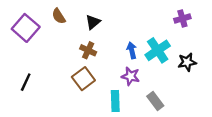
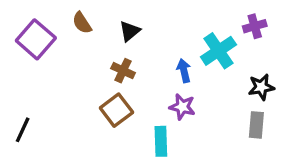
cyan cross: (158, 50) -> (218, 51), moved
black line: (26, 82) -> (23, 130), moved
gray rectangle: (155, 101) -> (256, 125), moved, turned 42

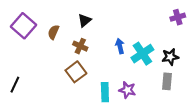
brown semicircle: (82, 23) -> (53, 32), moved, turned 56
purple cross: (255, 26) -> (178, 17), moved
cyan cross: (218, 51) -> (142, 54), moved
purple star: (182, 107) -> (127, 90), moved

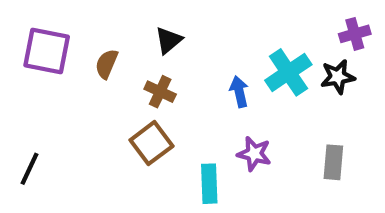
purple square: (23, 26) -> (47, 51), turned -30
cyan cross: (142, 54) -> (288, 72), moved
black star: (170, 57) -> (338, 77), moved
purple star: (127, 90) -> (254, 154), moved

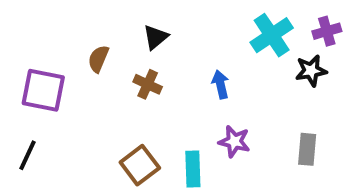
purple square: (47, 51) -> (43, 90), moved
cyan cross: (288, 72) -> (272, 35), moved
brown square: (151, 143) -> (140, 165), moved

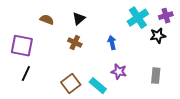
brown semicircle: (98, 59) -> (47, 20), moved, turned 88
black line: (28, 155) -> (26, 74), moved
cyan rectangle: (193, 169) -> (98, 86), turned -48

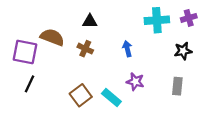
cyan cross: (138, 18) -> (157, 20), turned 30
black triangle: (79, 19) -> (90, 21), turned 40
brown semicircle: (47, 20) -> (52, 37), moved, size x1.5
black star: (158, 36) -> (183, 51), moved

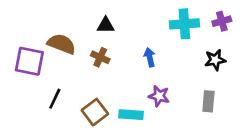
black line: (30, 84) -> (55, 99), moved
cyan rectangle: (111, 98) -> (131, 115), turned -36

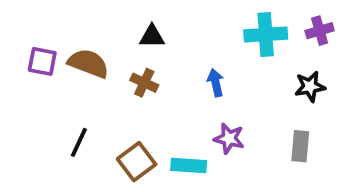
purple square: (29, 61) -> (42, 61), moved, size x0.7

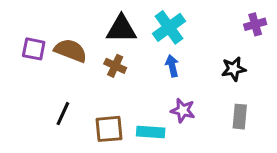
cyan cross: (266, 34) -> (169, 27), moved, turned -32
black triangle: (152, 36) -> (121, 29), size x1.5
black star: (310, 87) -> (234, 69), moved
brown square: (137, 162) -> (109, 129), turned 32

